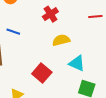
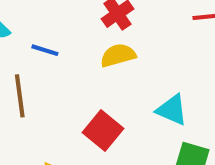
yellow semicircle: (61, 40) -> (118, 55), moved

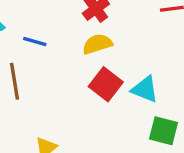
red square: (103, 130) -> (106, 84), moved

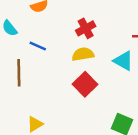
cyan triangle: (145, 89) -> (123, 61), moved

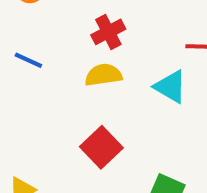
red square: (85, 84) -> (101, 147), moved

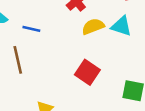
yellow semicircle: (103, 75) -> (93, 26), moved

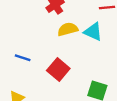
blue line: (31, 29) -> (23, 58), moved

